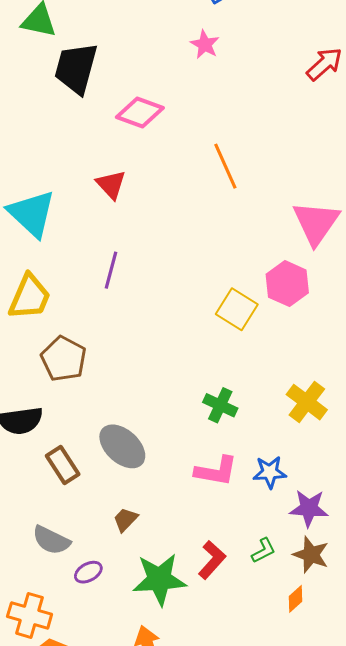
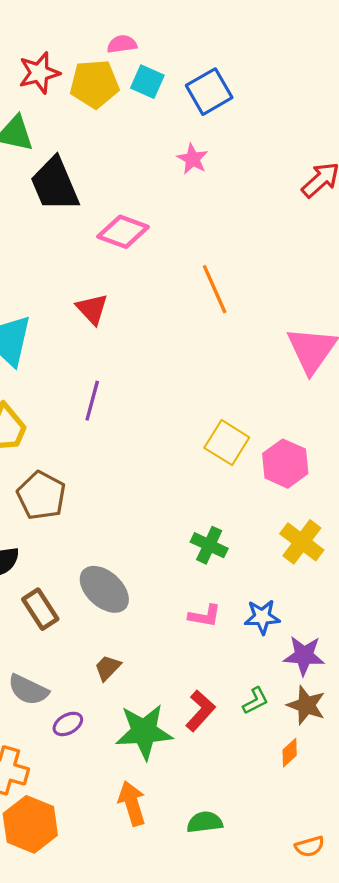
black trapezoid: (76, 68) -> (55, 184), turned -38
pink hexagon: (287, 284) -> (285, 464), moved
pink L-shape: (216, 471) -> (205, 616), size x0.7

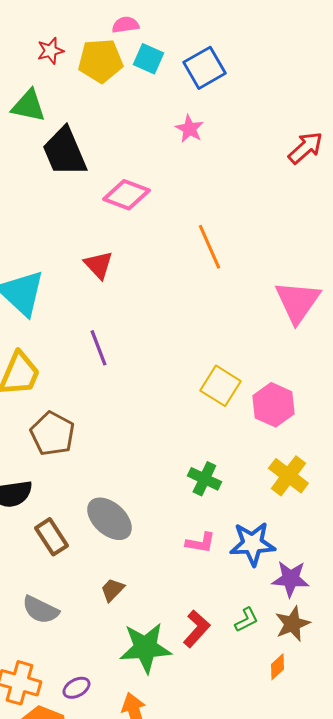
red star: (39, 73) -> (50, 51), size x0.7
purple line: (92, 401) -> (98, 348), turned -36
blue star: (262, 617) -> (252, 544), size x1.4
brown star: (306, 705) -> (292, 624), turned 30
purple ellipse: (68, 724) -> (76, 688), moved

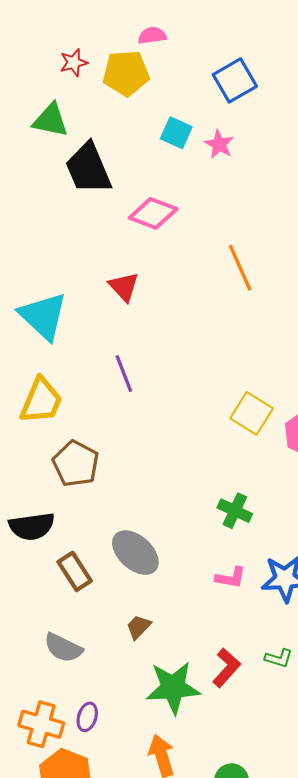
cyan square: (148, 59) -> (176, 133), moved
green L-shape: (246, 620) -> (279, 658), turned 44
purple ellipse: (76, 688) -> (87, 717), moved, turned -44

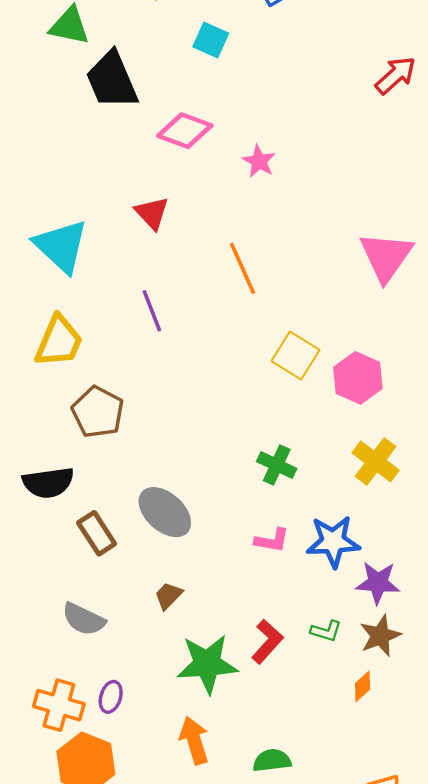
pink star: (219, 144) -> (259, 161), moved
orange line: (240, 268) -> (243, 268), moved

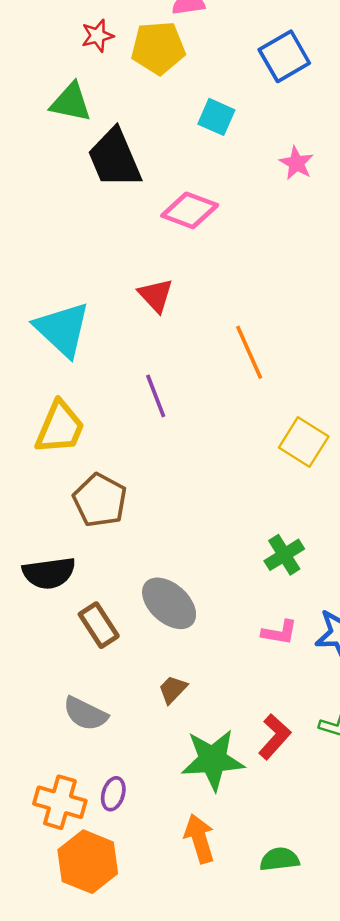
pink star: (259, 161) -> (296, 163), moved
green cross: (277, 465) -> (284, 555), turned 33

